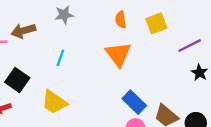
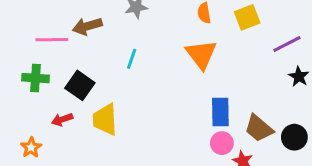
yellow trapezoid: (54, 102) -> (105, 119), moved, turned 52
blue rectangle: (134, 102) -> (220, 112), turned 45

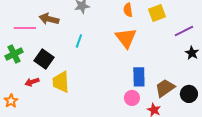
brown arrow: (87, 26) -> (49, 19), turned 30
green cross: (35, 78) -> (14, 54), turned -30
brown trapezoid: (259, 128) -> (165, 88), turned 105
pink circle: (222, 143) -> (132, 98), moved

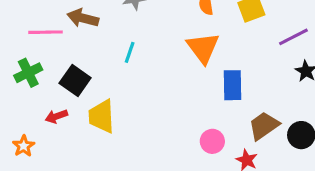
blue rectangle: (139, 77) -> (233, 85), moved

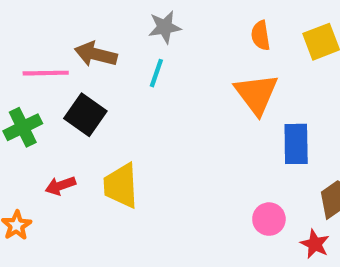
cyan line: (130, 52) -> (156, 73), moved
black square: (75, 80) -> (85, 115), moved

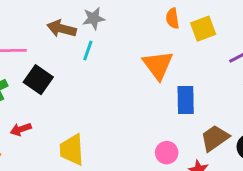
orange semicircle: (261, 35) -> (172, 18), moved
brown arrow: (96, 54) -> (62, 29), moved
yellow trapezoid: (121, 186) -> (72, 150), moved

